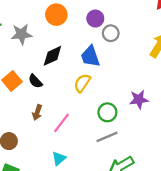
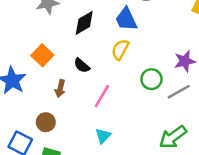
black semicircle: (35, 81) -> (82, 65), moved
brown arrow: (37, 112) -> (60, 89), moved
gray line: (107, 137) -> (179, 92), moved

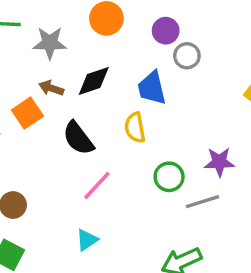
yellow semicircle: (120, 50) -> (135, 128), turned -50
black semicircle: (82, 65) -> (78, 138), size x1.5
brown arrow: (60, 89) -> (51, 88), moved, turned 84

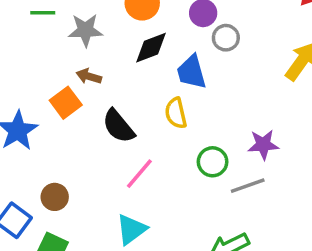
black diamond: (94, 81) -> (151, 48), moved
cyan triangle: (87, 240) -> (131, 229), size x1.4

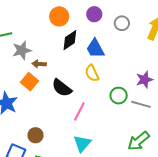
gray star: (85, 30) -> (22, 50), moved
gray circle: (226, 38) -> (122, 23), moved
gray line: (248, 186) -> (141, 104), turned 48

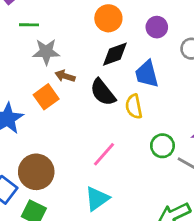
black semicircle: (62, 88) -> (103, 92), moved
brown circle: (35, 135) -> (36, 172), size x1.6

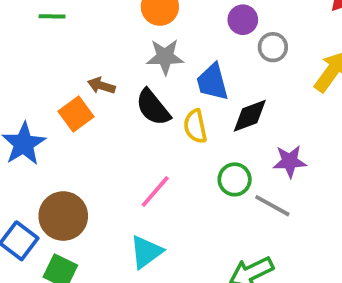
purple circle: (157, 27) -> (243, 20), moved
gray star: (46, 52) -> (165, 57), moved
black diamond: (115, 54) -> (250, 116), moved

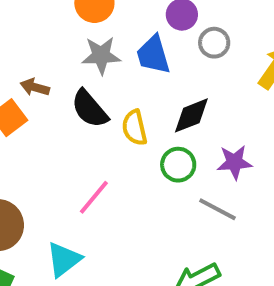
blue trapezoid: (213, 82) -> (153, 55), moved
green circle: (235, 179) -> (178, 165), moved
cyan triangle: (146, 252) -> (64, 259), moved

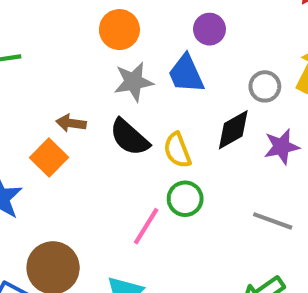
gray circle: (214, 43) -> (265, 86), moved
purple star: (234, 162) -> (282, 147), moved
green circle: (178, 165) -> (185, 199), moved

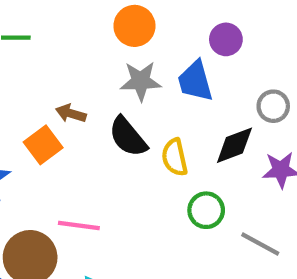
green circle: (185, 199) -> (206, 210), moved
pink line: (146, 226) -> (79, 225), moved, turned 57

